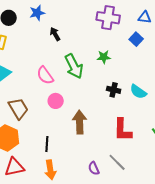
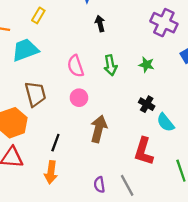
green arrow: (74, 66) -> (110, 65), size x0.7
cyan semicircle: (138, 92) -> (165, 122), moved

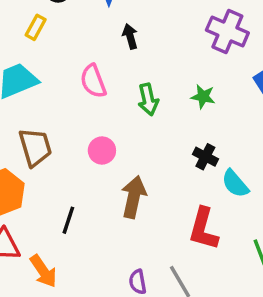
pink semicircle: (76, 66) -> (93, 81), moved
orange arrow: (51, 172) -> (43, 271), moved, turned -40

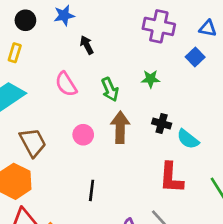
brown arrow: (134, 197) -> (120, 127), moved
black line: (68, 220) -> (92, 190), moved

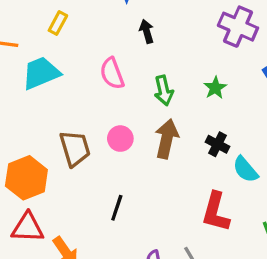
green star: (151, 79) -> (215, 88), turned 30
brown trapezoid: (33, 142) -> (75, 148), moved

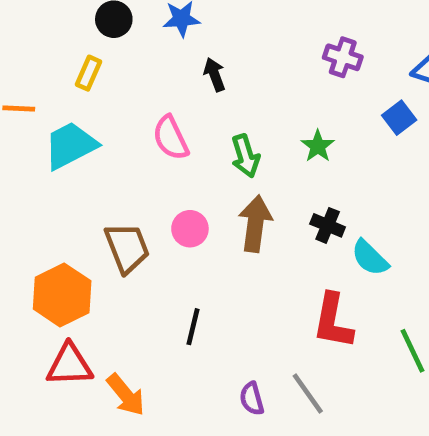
purple cross: (238, 27) -> (343, 57), size x0.7

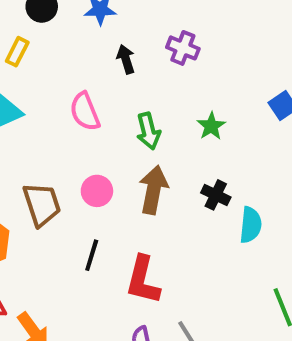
purple cross: (343, 57) -> (183, 48), moved
cyan semicircle: (370, 258) -> (251, 225), turned -132
red L-shape: (333, 321) -> (143, 280), moved
black line: (193, 327) -> (92, 255), moved

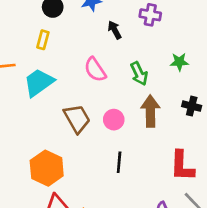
green star: (211, 126) -> (179, 62), turned -30
brown trapezoid: (42, 204) -> (77, 119), moved
red L-shape: (143, 280) -> (182, 166), moved

